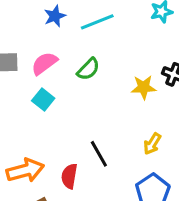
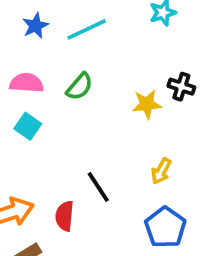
pink semicircle: (44, 63) -> (26, 83), turned 44

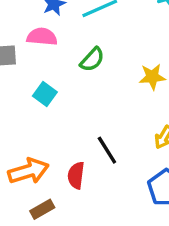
pink semicircle: (26, 83) -> (42, 37), moved

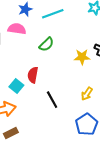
cyan square: (45, 94) -> (16, 86), moved
red semicircle: (76, 175) -> (33, 75), moved

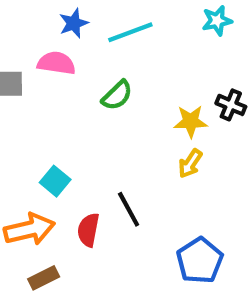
red semicircle: (33, 75) -> (88, 230), moved
yellow arrow: (87, 94) -> (190, 164), moved

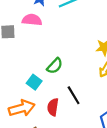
green semicircle: (117, 95) -> (55, 66), moved

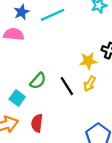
black line: (74, 95) -> (67, 86), moved

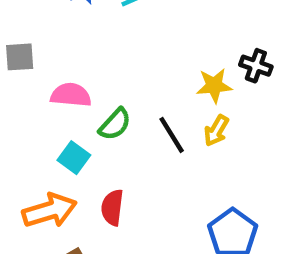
pink semicircle: (14, 34) -> (71, 95), moved

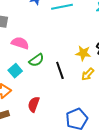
yellow arrow: (216, 130) -> (88, 74), moved
red semicircle: (112, 207) -> (34, 104), moved

